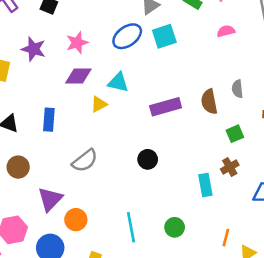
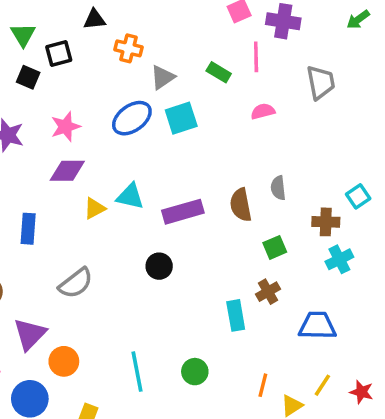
cyan triangle: (118, 82) -> (130, 196), moved
black circle: (148, 159) -> (159, 266), moved

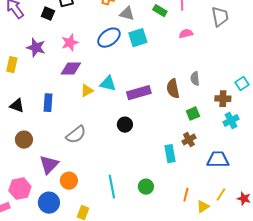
gray triangle: (163, 77) -> (127, 14), turned 49

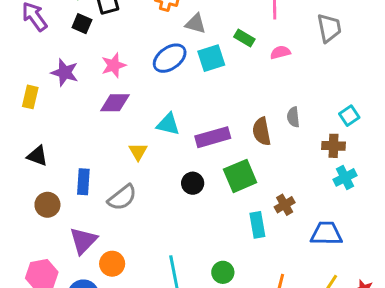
green rectangle: (160, 11) -> (244, 38), moved
cyan square: (242, 84) -> (349, 116), moved
yellow triangle: (87, 91) -> (138, 152), moved, turned -32
blue rectangle: (48, 103) -> (83, 182), moved
green square: (193, 114) -> (240, 176), moved, size x1.6

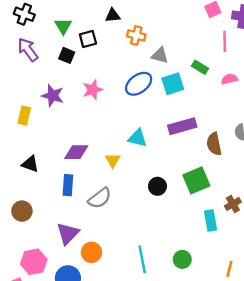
purple diamond: (115, 103) -> (76, 152), moved
purple rectangle: (213, 137) -> (182, 126), moved
brown circle: (47, 205) -> (22, 211), moved

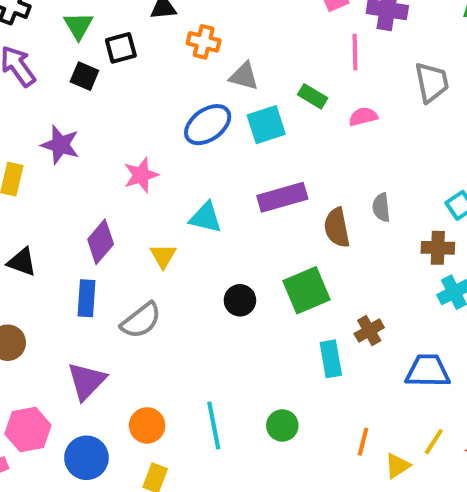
pink star: (93, 90) -> (141, 175), moved
purple diamond: (76, 152) -> (101, 242), turned -50
orange circle: (91, 252) -> (147, 425), moved

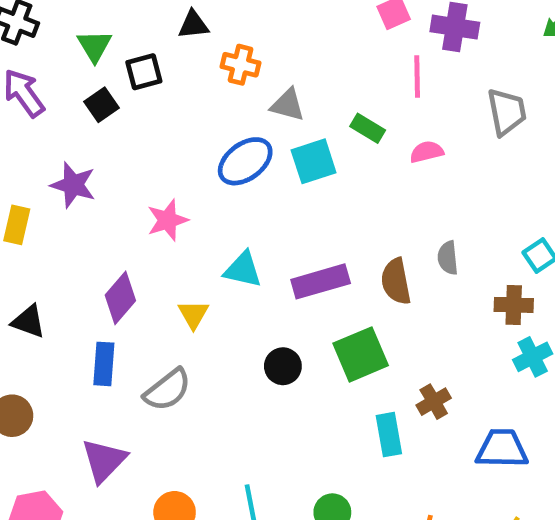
black square: (84, 76) -> (102, 105), turned 32
purple rectangle: (282, 197) -> (321, 281), moved

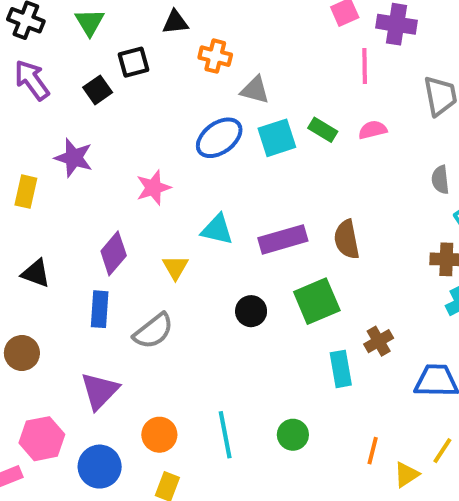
green triangle: (94, 46) -> (90, 22), moved
green rectangle: (368, 128) -> (323, 130), moved
gray semicircle: (448, 258) -> (440, 180), moved

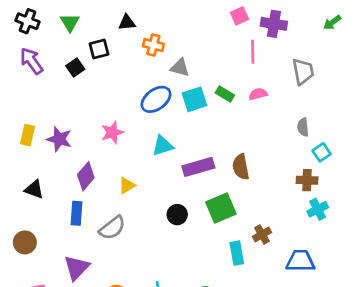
purple star: (74, 158) -> (59, 139), moved
cyan triangle: (217, 229) -> (163, 146), moved, turned -30
yellow triangle: (175, 267) -> (127, 185), turned 30

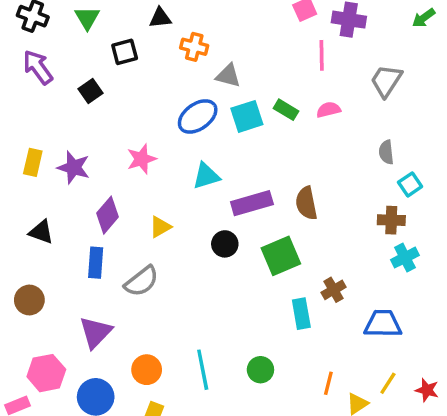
black square: (75, 68) -> (91, 91), moved
gray trapezoid: (303, 72) -> (386, 81), turned -136
black circle: (177, 215) -> (225, 244), moved

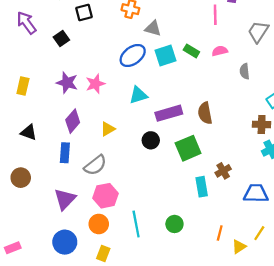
gray semicircle: (386, 152) -> (245, 71), moved
purple star: (74, 167) -> (67, 83), moved
pink hexagon: (46, 373) -> (106, 196), moved

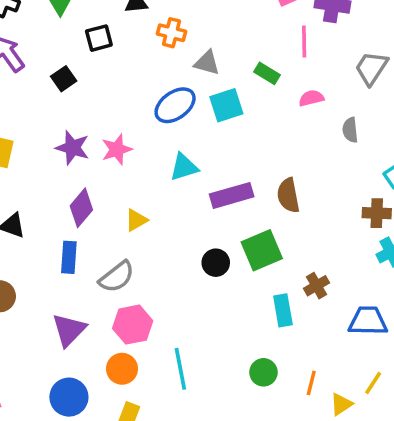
green rectangle: (191, 51) -> (267, 73), moved
black circle: (151, 140) -> (216, 263), moved
green circle: (174, 224) -> (263, 372), moved

